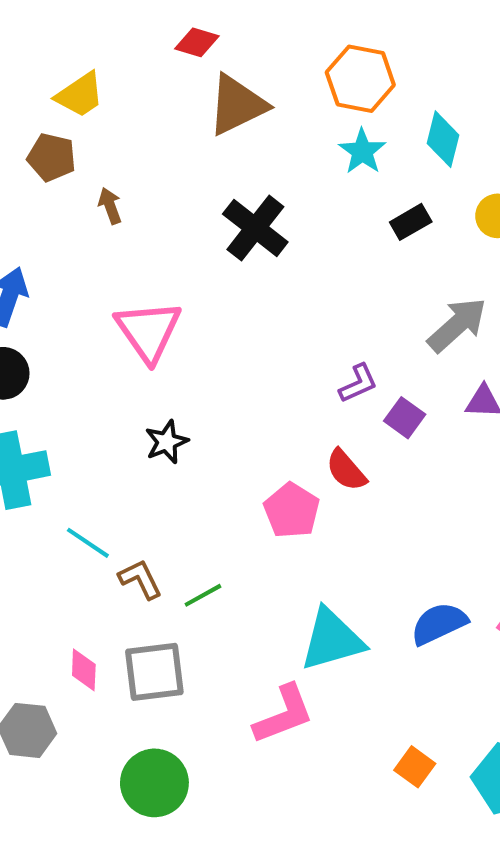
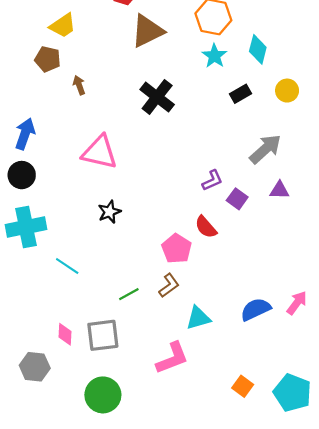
pink triangle: (148, 331) -> (100, 152), turned -42
brown L-shape: (140, 579) -> (169, 286), moved, turned 80
cyan triangle: (332, 640) -> (198, 318), size x0.7

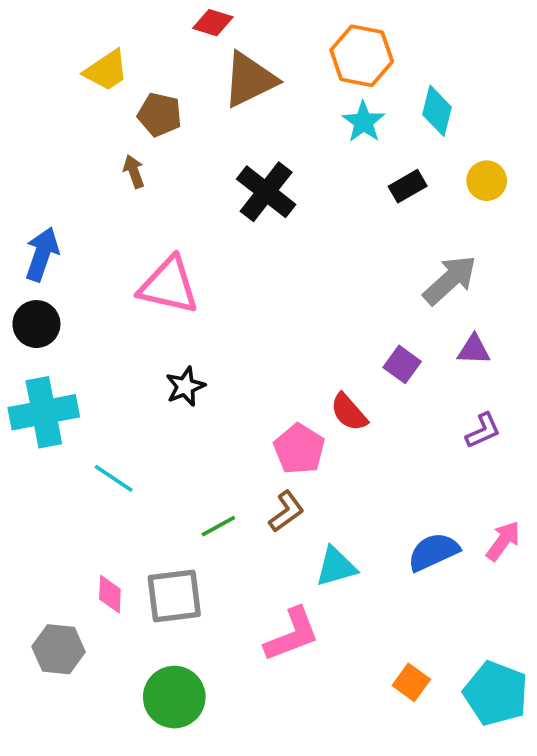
brown pentagon: (48, 59) -> (160, 115), moved
purple L-shape: (212, 180) -> (483, 431), moved

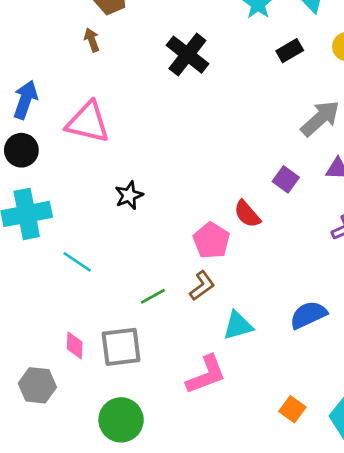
pink triangle: (169, 285) -> (88, 122), moved

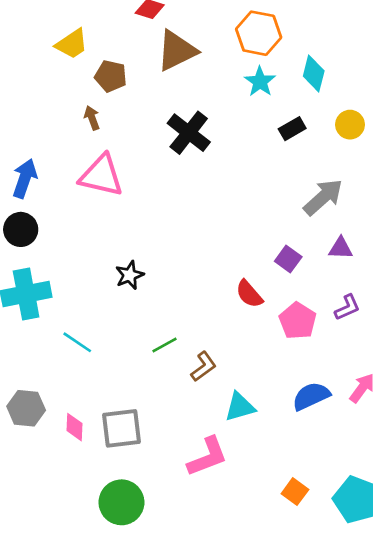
pink triangle: (88, 122) -> (101, 176), moved
pink pentagon: (211, 241) -> (298, 321), moved
green line: (153, 296) -> (165, 345), moved
gray hexagon: (37, 385) -> (26, 408), moved

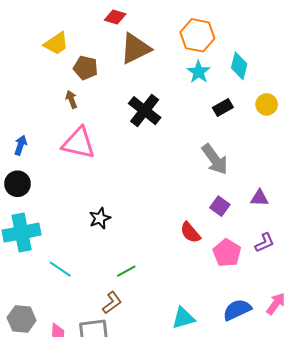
blue arrow: (25, 178) -> (21, 145), size x0.7
gray arrow: (323, 197) -> (215, 159), moved, turned 96
brown L-shape: (203, 367) -> (112, 303), moved

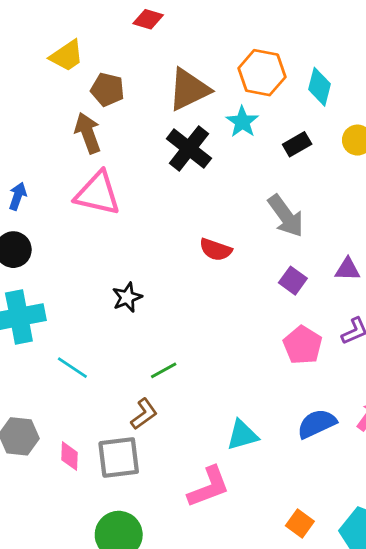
orange hexagon: (197, 35) -> (262, 73), moved
brown triangle: (135, 49) -> (189, 89), moved
cyan star: (198, 72) -> (242, 122), moved
brown arrow: (71, 99) -> (88, 133), size x1.6
red semicircle: (190, 233) -> (216, 250), moved, turned -30

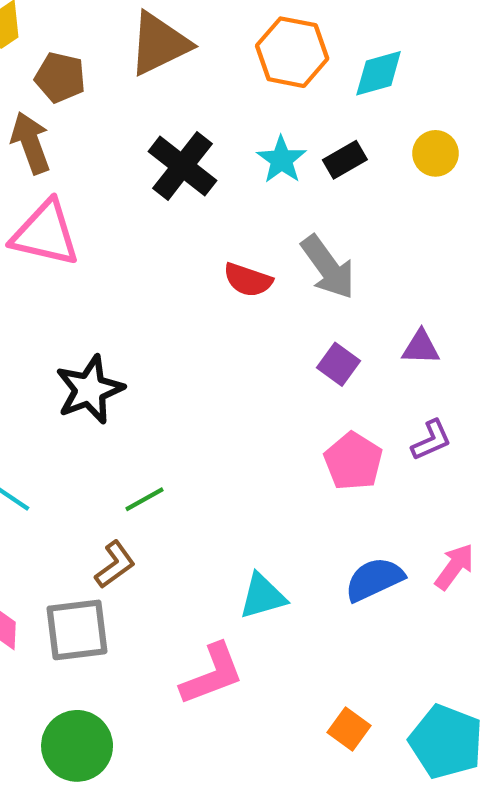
cyan diamond: (320, 87) -> (379, 73), turned 60
brown triangle: (189, 89) -> (159, 44), moved
cyan star: (242, 122) -> (282, 160), moved
red semicircle: (216, 250) -> (248, 280), moved
black star: (127, 297) -> (90, 390), size x1.5

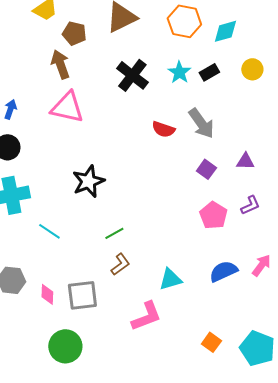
brown L-shape: (115, 565) -> (120, 264), moved
green circle: (77, 746) -> (65, 346), moved

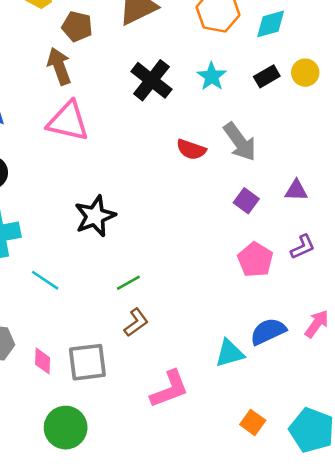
black rectangle: (209, 72) -> (267, 76), moved
cyan triangle: (170, 279) -> (230, 353), moved

